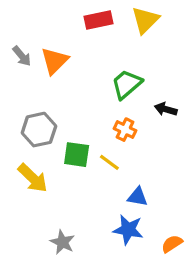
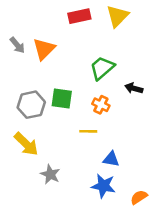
green square: (77, 155) -> (62, 98), moved
yellow line: (109, 162) -> (88, 131), turned -36
gray star: (62, 242) -> (50, 174), moved

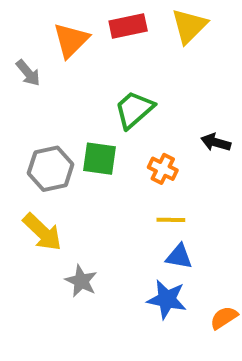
orange triangle: (44, 49) -> (71, 40), moved
green trapezoid: (102, 68) -> (134, 110), moved
yellow line: (88, 131) -> (171, 220), moved

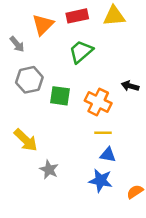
yellow triangle: (189, 26) -> (114, 16), turned 40
green trapezoid: (134, 110) -> (81, 52), moved
gray hexagon: (51, 169) -> (29, 80), moved
orange cross: (163, 169) -> (98, 102), size x1.5

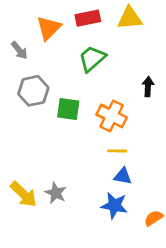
black arrow: (130, 86) -> (148, 87), moved, turned 77
yellow arrow: (26, 140) -> (24, 194), moved

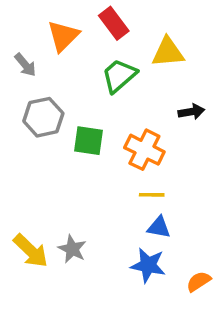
red rectangle: (88, 18) -> (114, 23), turned 65
yellow triangle: (130, 18) -> (168, 52), moved
black arrow: (148, 87) -> (191, 112), turned 78

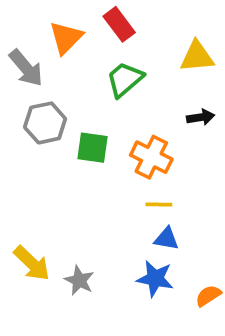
yellow triangle: (168, 52) -> (197, 57), moved
gray arrow: (25, 65) -> (26, 68), size x1.5
gray star: (72, 249) -> (79, 280), moved

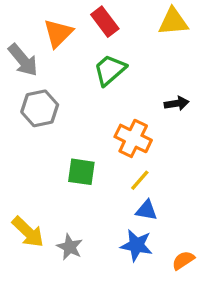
yellow triangle: (197, 57) -> (173, 22), moved
green square: (93, 148) -> (81, 172), moved
yellow line: (159, 205) -> (140, 180), turned -50

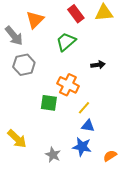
red rectangle: (105, 22) -> (76, 14), moved
black arrow: (177, 103) -> (98, 65), moved
orange cross: (133, 138) -> (68, 85), moved
gray star: (70, 247) -> (53, 155), moved

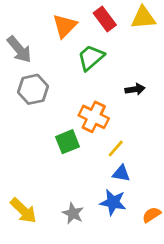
orange triangle: (35, 20) -> (65, 26), moved
green square: (49, 103) -> (67, 142), turned -30
yellow arrow: (17, 139) -> (23, 211), moved

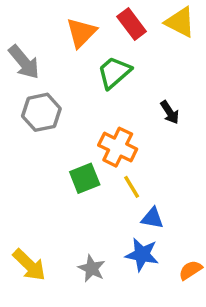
yellow triangle: (143, 18) -> (180, 22), turned 32
black arrow: (135, 89) -> (170, 112), turned 66
yellow line: (116, 149) -> (132, 187), moved, turned -72

